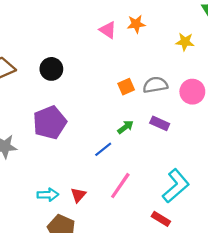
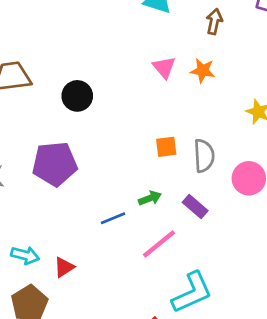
gray semicircle: (155, 85) -> (204, 156), turned 80
pink line: (120, 186) -> (159, 244), moved

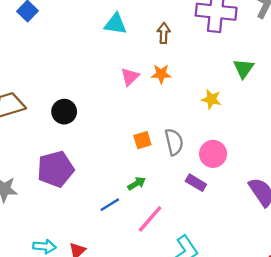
pink triangle: (164, 67) -> (130, 77), turned 36
purple rectangle: (195, 206) -> (196, 183), moved

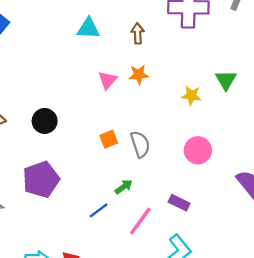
green triangle: (243, 68) -> (226, 80), moved
orange square: (142, 140) -> (109, 139), moved
gray semicircle: (174, 142) -> (140, 144), moved
purple rectangle: (196, 183) -> (179, 203), moved

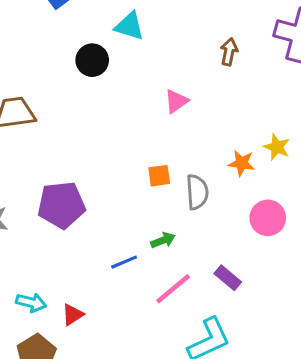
cyan triangle: (88, 28) -> (129, 26), moved
orange star: (139, 75) -> (242, 163), moved
black circle: (45, 121) -> (92, 60), moved

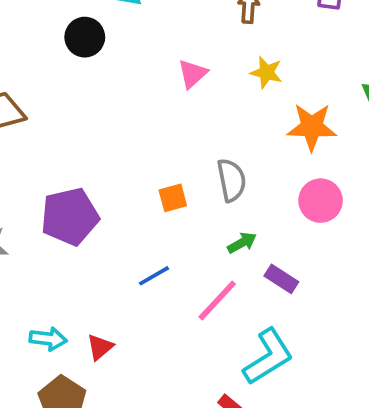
yellow star: (277, 147) -> (266, 72), moved
orange star: (242, 163) -> (312, 127), moved, size x1.5
orange square: (159, 176) -> (173, 198), moved
green arrow: (163, 240) -> (242, 243), moved

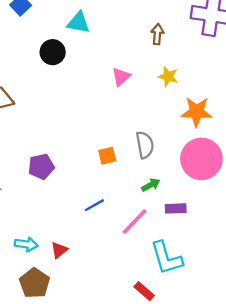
pink circle: (321, 201) -> (201, 159), size x1.5
purple pentagon: (70, 216) -> (41, 166), size x0.7
purple rectangle: (281, 279) -> (176, 208), turned -36
cyan L-shape: (268, 357) -> (166, 258), turned 105

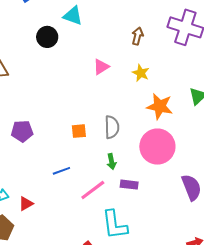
green arrow: (151, 185) -> (111, 162), turned 98

